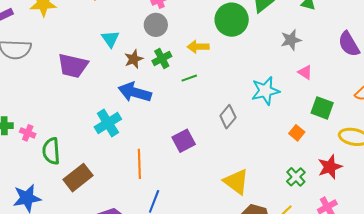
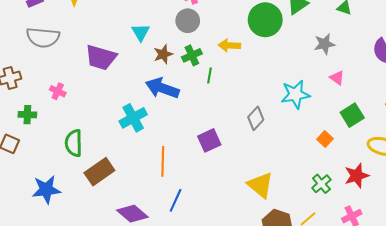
green line: (189, 78) -> (210, 75), moved, turned -63
green square: (322, 108) -> (352, 115), turned 35
pink cross: (28, 133) -> (58, 91), moved

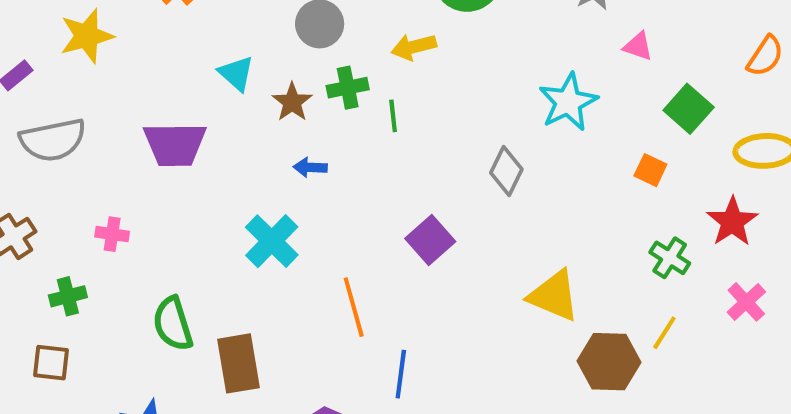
green cross: (192, 55) -> (348, 88), turned 30
blue arrow: (162, 88) -> (310, 167), size x0.5
brown rectangle: (99, 172) -> (239, 363), turned -48

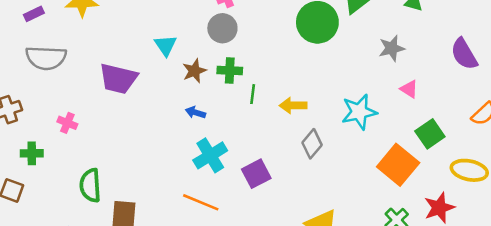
yellow arrow: (414, 47) -> (293, 106), moved
orange square: (650, 170) -> (398, 165), size x2.0
cyan cross: (272, 241) -> (210, 155), moved
orange line: (354, 307) -> (201, 202), turned -66

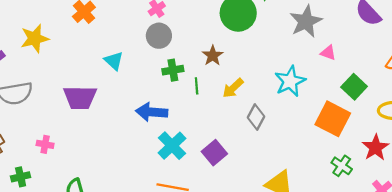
gray star: (392, 48) -> (306, 21), size x1.4
brown star: (194, 71) -> (213, 56), moved
yellow arrow: (293, 106) -> (233, 88), turned -30
blue arrow: (195, 112) -> (152, 112), size x1.8

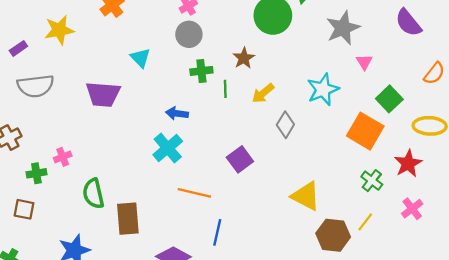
pink triangle: (328, 53) -> (364, 62), turned 35
blue arrow: (152, 112) -> (177, 113), size x0.7
pink cross: (45, 144) -> (63, 157), moved, turned -35
cyan cross: (172, 146) -> (168, 148), moved

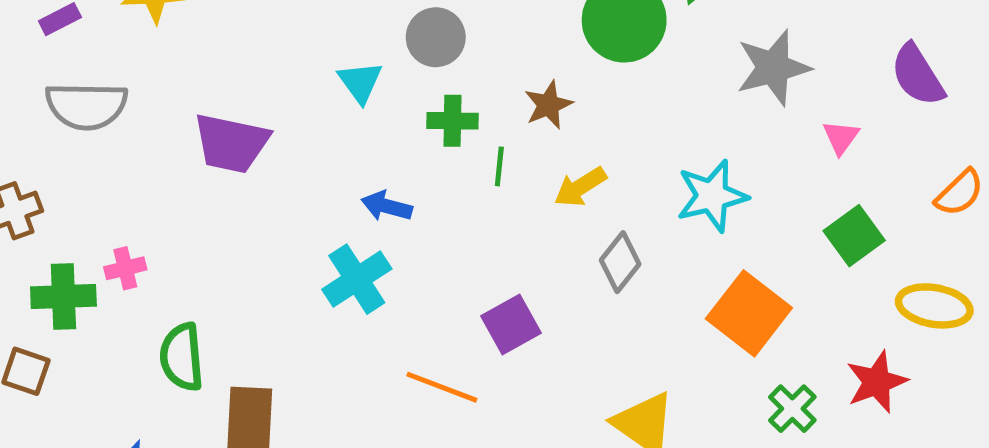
cyan triangle: (140, 58) -> (360, 82), moved
pink triangle: (364, 62) -> (841, 137), moved
orange square: (365, 131) -> (749, 313), moved
green cross: (36, 173) -> (63, 297), size x1.4
orange line: (194, 193) -> (442, 387), moved

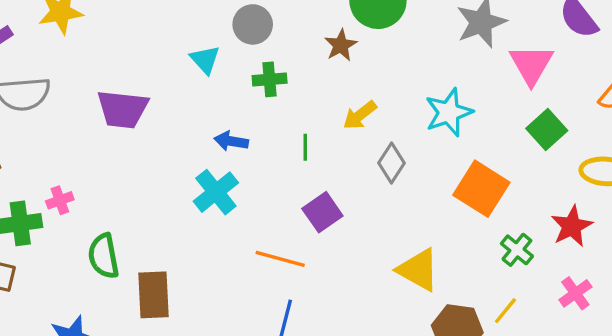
brown star: (548, 105) -> (341, 45), moved
pink triangle: (841, 137) -> (531, 64), size x1.8
green line: (499, 166) -> (305, 147), moved

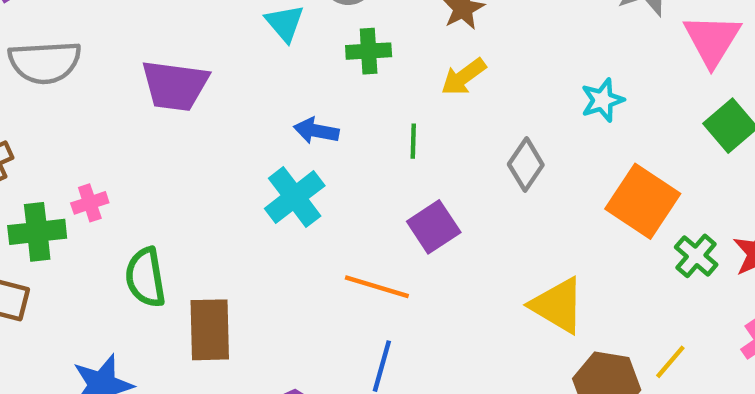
cyan star: (449, 112) -> (602, 100), size x0.7
yellow arrow: (360, 115) -> (463, 77), moved
green cross: (517, 250) -> (696, 256), moved

